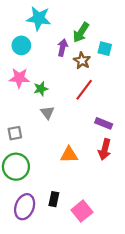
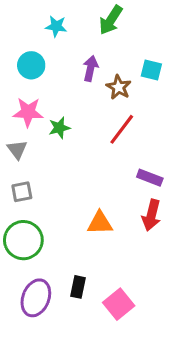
cyan star: (39, 18) -> (56, 26), size x0.6
green arrow: (81, 32) -> (111, 20), moved
gray triangle: (47, 113) -> (17, 150), moved

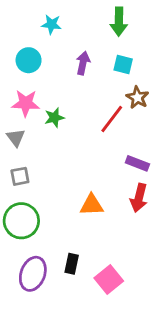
green arrow: (111, 20) -> (119, 22), moved, turned -32
cyan square: (151, 70) -> (123, 65), moved
brown star: (119, 87) -> (137, 97), moved

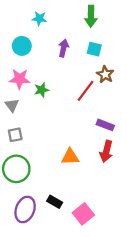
black rectangle: (72, 264) -> (55, 202), turned -72

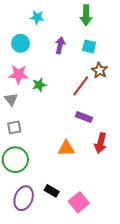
purple rectangle: (105, 125) -> (84, 117), moved

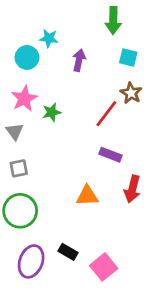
cyan star: (37, 17) -> (49, 38), moved
cyan square: (89, 46) -> (128, 57), moved
pink star: (18, 74) -> (24, 99), turned -30

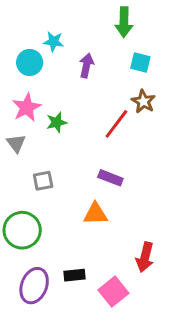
purple rectangle: (110, 155) -> (110, 178), moved
gray square: (19, 168) -> (43, 181), moved
red arrow: (132, 189) -> (145, 257), moved
black rectangle: (68, 252) -> (75, 275), turned -36

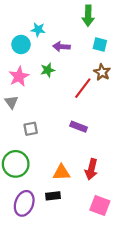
purple arrow: (86, 65) -> (62, 47), turned -98
green star: (57, 122) -> (48, 70), moved
orange triangle: (95, 214) -> (62, 172), moved
red arrow: (145, 257) -> (91, 169), moved
pink square: (113, 292) -> (100, 205), moved, turned -30

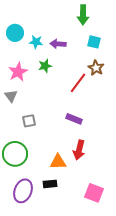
cyan star: (38, 30) -> (36, 42), moved
cyan circle: (21, 45) -> (15, 33), moved
red arrow: (91, 169) -> (79, 150), moved

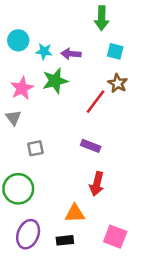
green star: (45, 66) -> (55, 81), size x1.5
orange triangle: (58, 162) -> (75, 213), moved
black rectangle: (50, 184) -> (65, 240), moved

